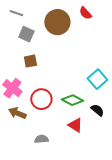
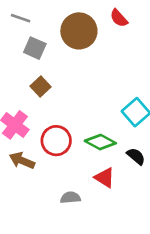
brown square: (30, 61) -> (40, 86), turned -32
gray semicircle: (41, 139) -> (70, 198), moved

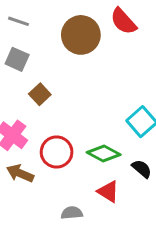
red semicircle: (119, 18) -> (123, 21), size x1.4
gray square: (35, 48) -> (17, 59), moved

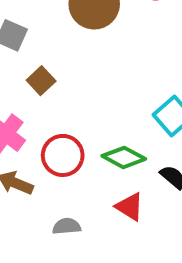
gray semicircle: (72, 213) -> (67, 226), moved

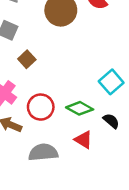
gray semicircle: (67, 226) -> (43, 152), size x1.6

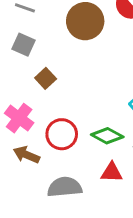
red triangle: (83, 140) -> (112, 172), turned -30

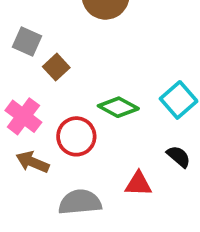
gray square: (23, 45) -> (27, 42), moved
green diamond: (107, 136) -> (118, 107), moved

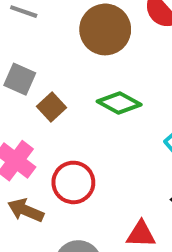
green diamond: (118, 107) -> (119, 103), moved

